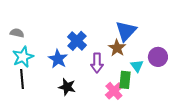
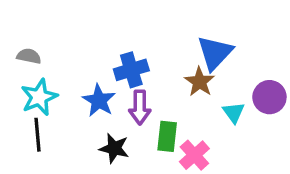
blue cross: (77, 41) -> (131, 70), turned 30
purple arrow: (97, 63) -> (140, 107), moved
green rectangle: (125, 80) -> (167, 136), moved

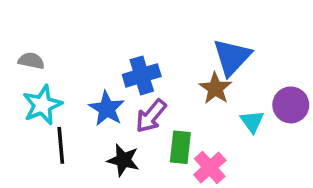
purple arrow: (140, 107) -> (151, 116), turned 40
black line: (37, 135) -> (61, 145), moved

